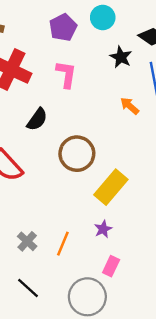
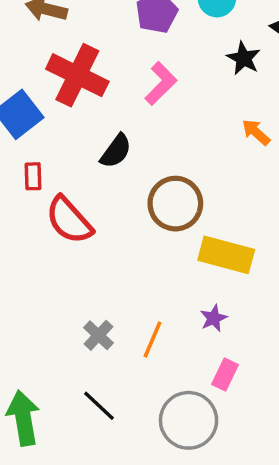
pink L-shape: (66, 74) -> (161, 83), turned 36
yellow rectangle: (111, 187) -> (226, 255), turned 64

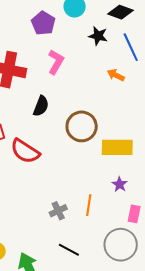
gray cross: (98, 335) -> (58, 211), turned 36

